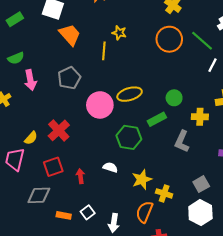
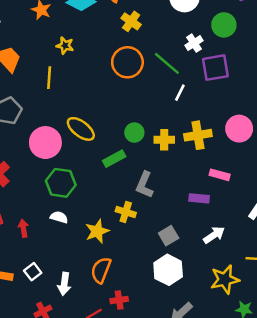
yellow star: (119, 33) -> (65, 46), moved
yellow ellipse: (130, 94) -> (81, 129), turned 55
yellow cross: (200, 117) -> (164, 140), moved
green hexagon: (129, 137) -> (61, 183), moved
yellow cross: (164, 193) -> (126, 212), moved

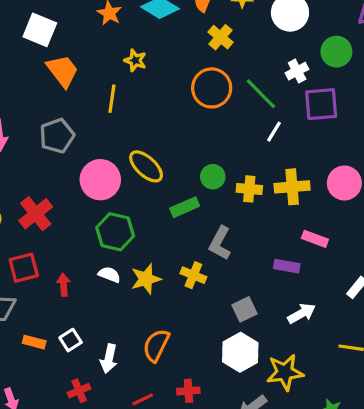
yellow star: (97, 231) -> (146, 279), moved
yellow star: (225, 279) -> (285, 372), moved
red cross: (119, 300) -> (188, 391), moved

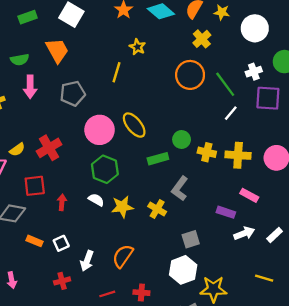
orange trapezoid: (63, 71) -> (57, 50), moved
white arrow: (302, 313) -> (244, 233), moved

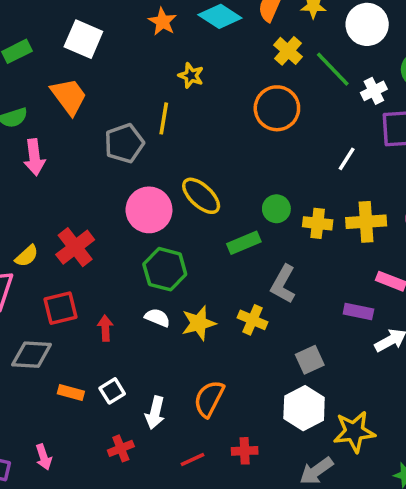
green line: (225, 84) -> (333, 69), moved
gray pentagon: (73, 93) -> (124, 143), moved

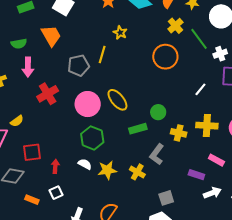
yellow cross: (318, 223) -> (179, 133), moved
red cross: (75, 247) -> (48, 94), moved
white square: (112, 391) -> (56, 193), moved

